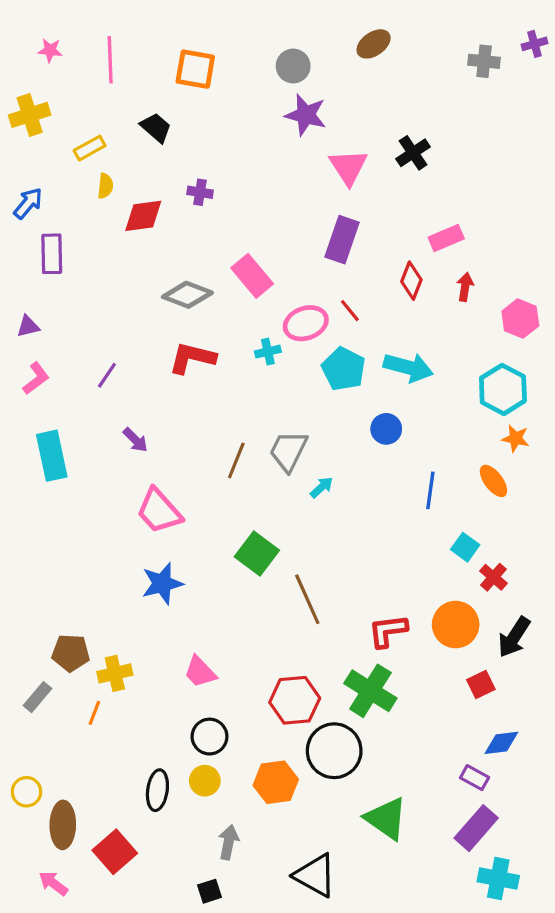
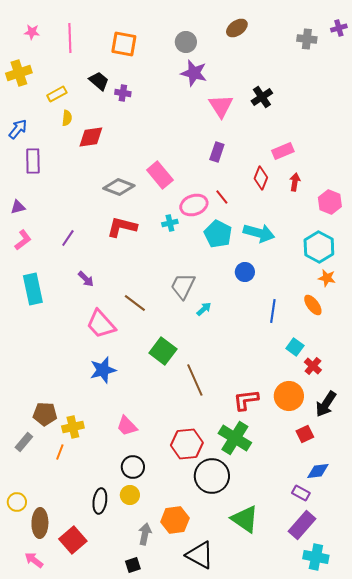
purple cross: (200, 192) -> (123, 93), moved
purple rectangle: (342, 240) -> (217, 152), size x0.7
brown line: (236, 460) -> (135, 303), moved, turned -75
orange hexagon: (276, 782) -> (175, 520), moved

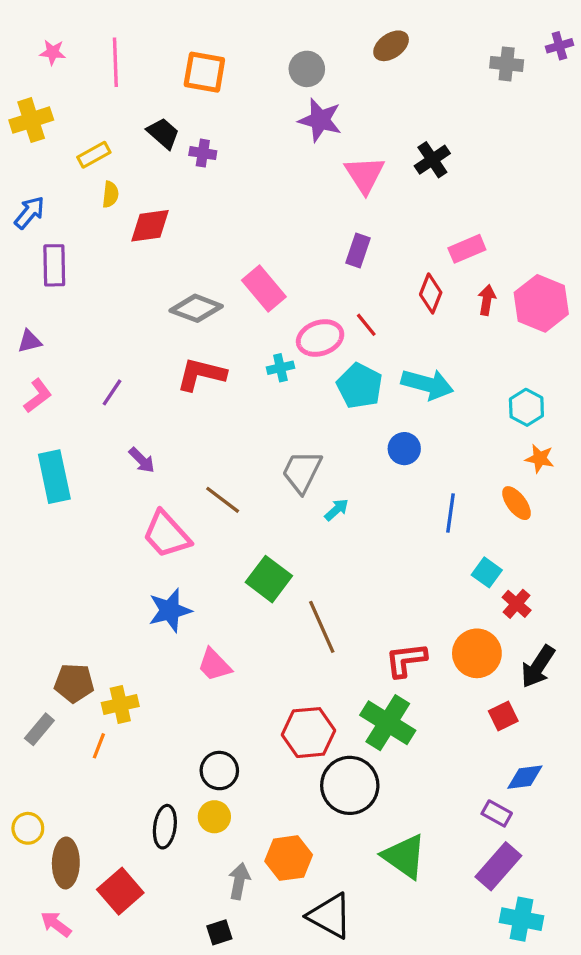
pink hexagon: (330, 202) -> (541, 303), moved, size x1.4
cyan hexagon: (319, 247) -> (526, 407), size x0.7
pink trapezoid: (127, 426) -> (214, 665), moved

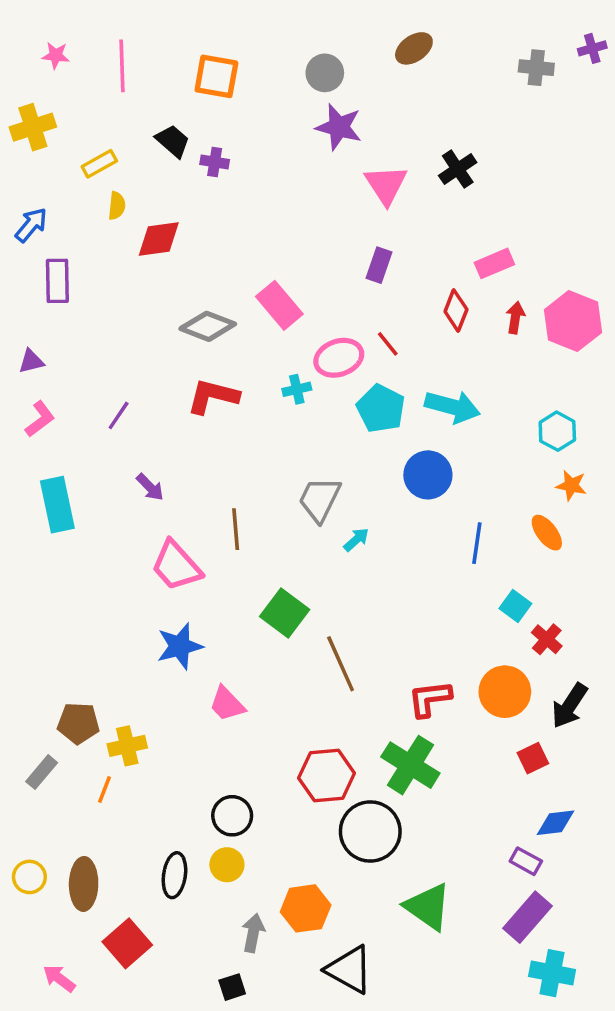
blue circle: (404, 449) -> (428, 475), size x1.4
brown line: (223, 500) -> (236, 529), turned 48
brown ellipse: (66, 863) -> (84, 884), moved

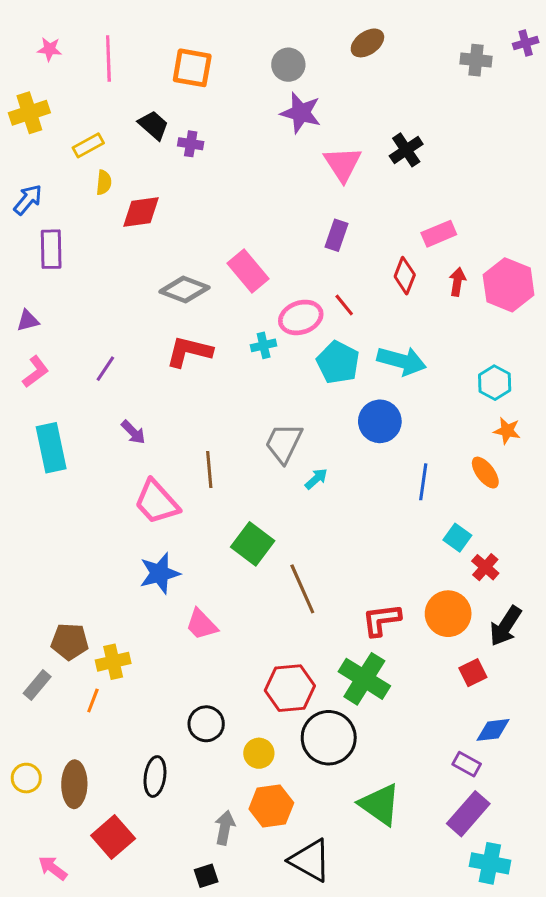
yellow circle: (227, 865) -> (259, 753), moved

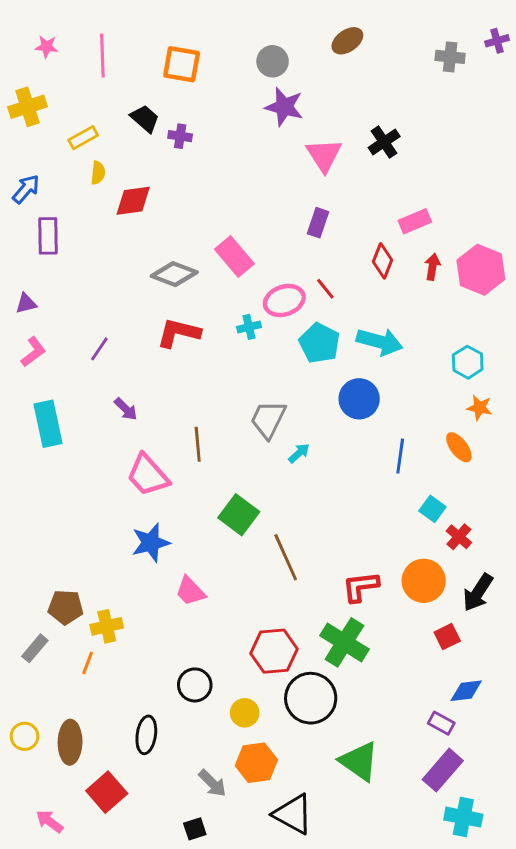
gray arrow: (225, 828) -> (212, 783), turned 124

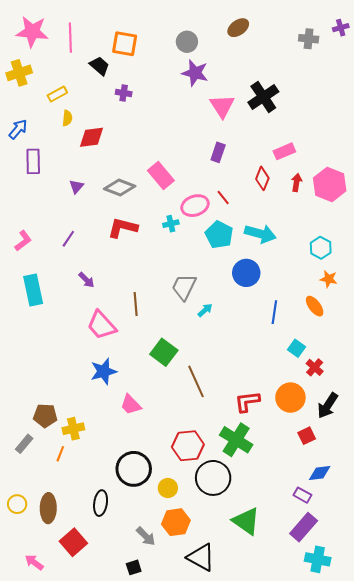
pink star: (47, 47) -> (32, 32), size x2.0
black trapezoid: (145, 119) -> (100, 66), moved
black cross: (384, 142) -> (263, 97), size x1.4
purple triangle: (26, 303) -> (76, 186), moved, turned -35
black circle: (195, 685) -> (134, 469), size x1.5

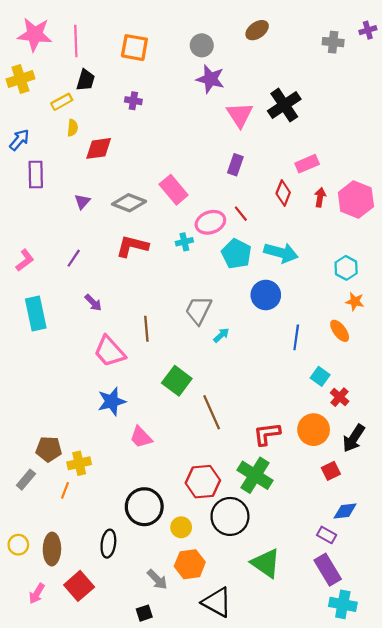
black trapezoid: (100, 66) -> (86, 80), moved, turned 65
purple rectangle: (304, 527) -> (328, 570), turned -72
pink arrow: (34, 562) -> (37, 594), moved, turned -96

